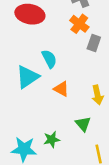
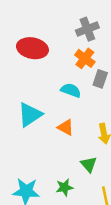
cyan semicircle: (49, 59) -> (71, 90), moved, turned -42
green star: (52, 139) -> (64, 187), moved

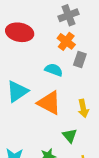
orange triangle: (66, 127) -> (49, 103), size x1.6

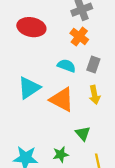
gray rectangle: (80, 60) -> (93, 65), moved
yellow arrow: (83, 108) -> (95, 95), moved

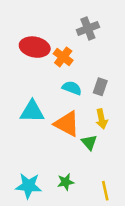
orange cross: (79, 36) -> (63, 57), moved
cyan triangle: (29, 88) -> (32, 111), turned 35
green triangle: (83, 133) -> (89, 142), moved

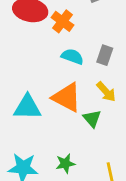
cyan triangle: (32, 111) -> (27, 107), moved
yellow arrow: (102, 119) -> (106, 92), turned -30

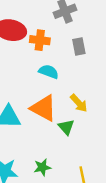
orange cross: (63, 21) -> (40, 40), turned -30
gray rectangle: (105, 55) -> (79, 46), moved, turned -30

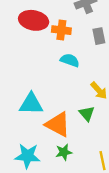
orange triangle: (44, 108) -> (58, 124), moved

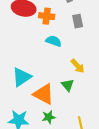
cyan triangle: (31, 104) -> (22, 77), turned -35

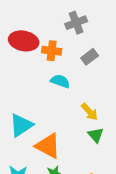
gray rectangle: (78, 21) -> (90, 57), turned 64
green triangle: (68, 85) -> (96, 135), moved

